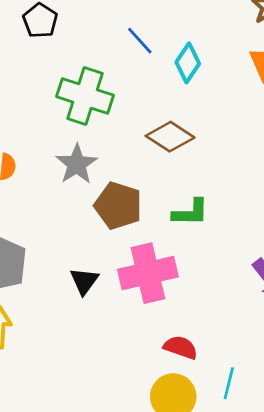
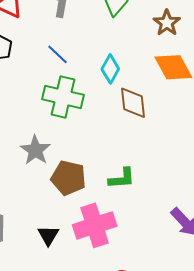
blue line: (140, 41) -> (57, 54), moved
green cross: (85, 96) -> (63, 97), moved
brown diamond: (170, 137) -> (133, 103), moved, turned 56

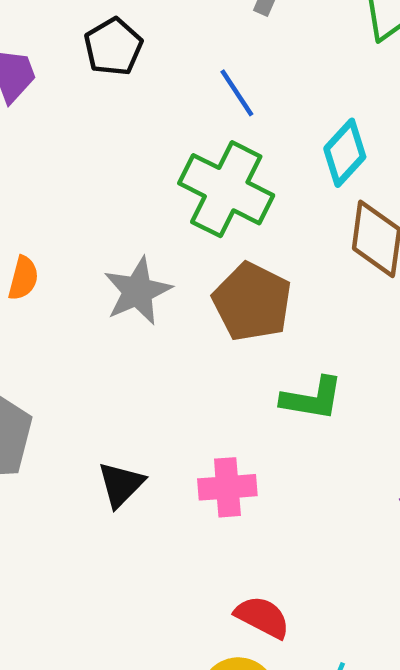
brown pentagon: (68, 178) -> (252, 302), moved
pink cross: (95, 225) -> (227, 487), size x0.6

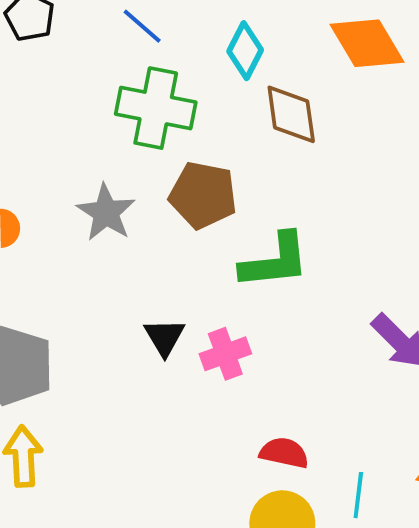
green L-shape: (312, 399) -> (275, 261), size x1.4
black triangle: (121, 484) -> (164, 337), moved

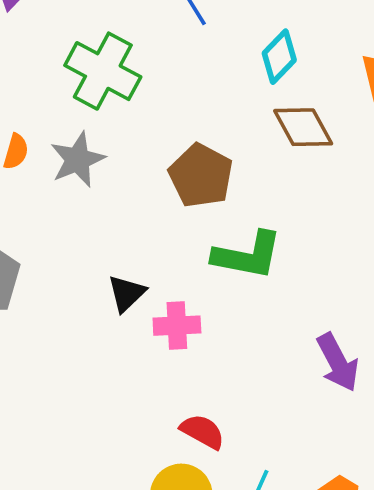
green cross: (156, 108) -> (103, 71), moved
brown diamond: (291, 114) -> (303, 127), turned -38
gray star: (106, 213) -> (78, 160), moved

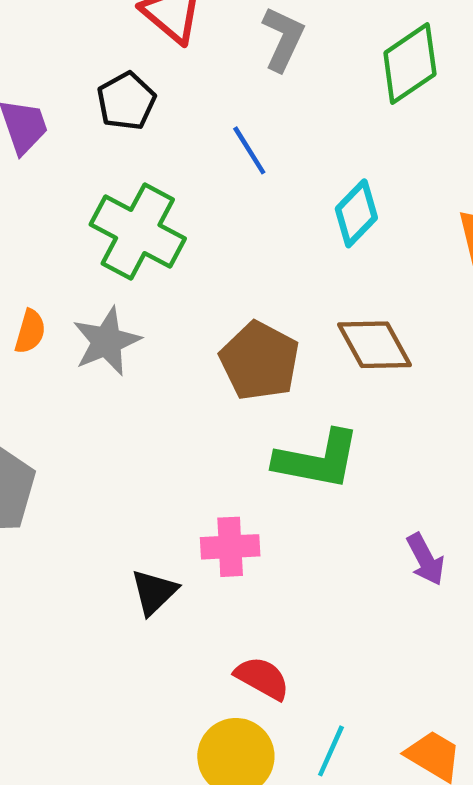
brown diamond: (303, 127) -> (375, 345), moved
black triangle: (126, 293) -> (154, 592), moved
purple arrow: (338, 362) -> (426, 559), moved, size x0.7

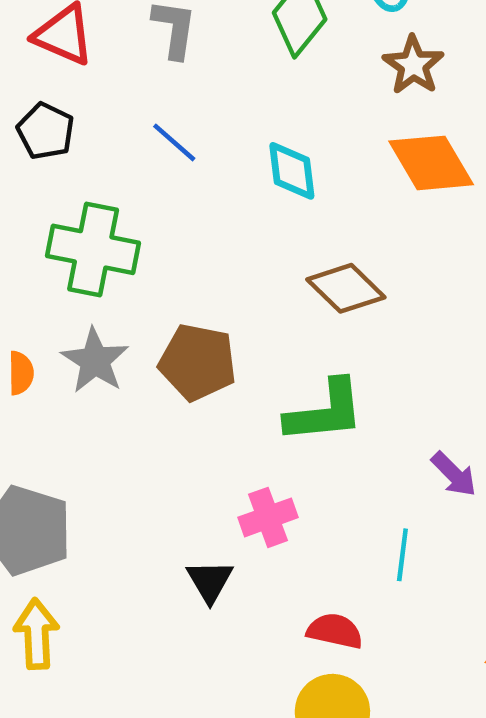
cyan diamond: (356, 213) -> (292, 171), turned -34
brown pentagon: (260, 361) -> (198, 362), moved
cyan line: (331, 751) -> (402, 555), moved

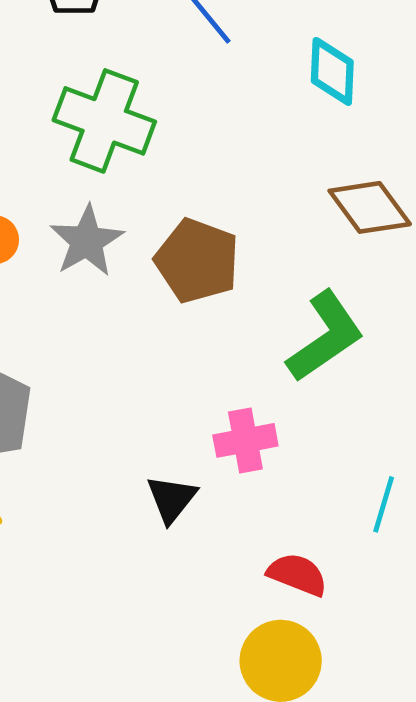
green L-shape: (325, 412) -> (325, 336), turned -38

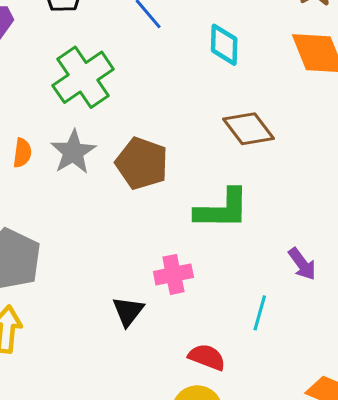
green cross: (104, 121) -> (83, 77), turned 36
green L-shape: (325, 336) -> (222, 209), turned 36

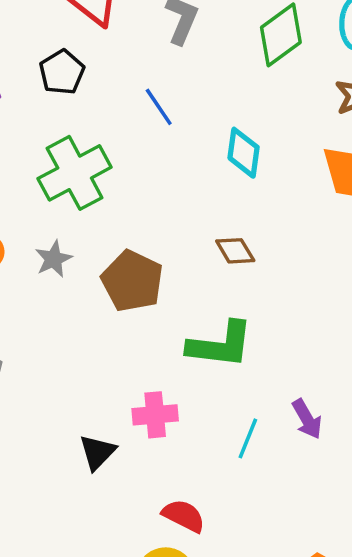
brown diamond: (249, 129) -> (235, 251), moved, size x0.7
gray star: (73, 152) -> (53, 259), size x0.7
cyan line: (260, 313) -> (248, 438), moved

